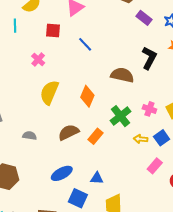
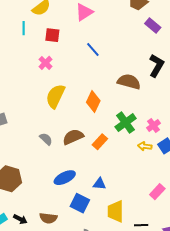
red square: (53, 30) -> (52, 35), moved
pink cross: (149, 109) -> (153, 126), moved, turned 32
gray semicircle: (30, 136) -> (46, 139), moved, turned 32
pink rectangle: (155, 166) -> (157, 192), moved

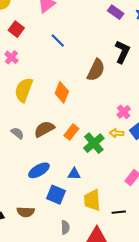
red square: (52, 35) -> (16, 29), turned 35
brown semicircle: (129, 82) -> (96, 70), turned 105
green cross: (126, 123) -> (94, 143), moved

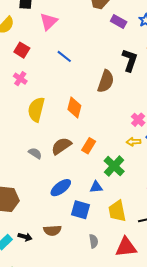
green cross: (94, 143) -> (114, 166), moved

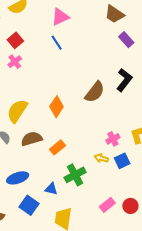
red square: (22, 50) -> (15, 40), moved
blue line: (64, 56) -> (57, 43), moved
yellow semicircle: (36, 109) -> (17, 111), moved

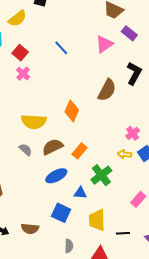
pink triangle: (60, 17) -> (104, 44), moved
yellow semicircle: (17, 111) -> (34, 122), turned -110
blue ellipse: (18, 178) -> (56, 176), moved

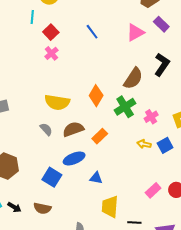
pink cross: (133, 133) -> (151, 117), moved
green cross: (101, 175) -> (125, 107), moved
blue square: (61, 213) -> (52, 177), moved

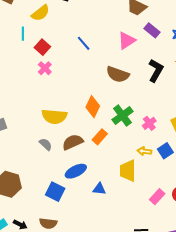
brown semicircle: (133, 78) -> (118, 74), moved, turned 80
orange rectangle: (100, 136) -> (100, 137), moved
yellow trapezoid: (110, 207) -> (128, 171), moved

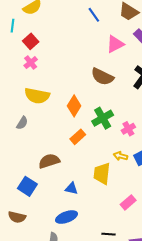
blue line: (84, 43) -> (94, 15), moved
yellow semicircle: (54, 117) -> (37, 96), moved
brown semicircle: (73, 142) -> (49, 161), moved
gray semicircle: (46, 144) -> (22, 123), moved, turned 72
blue ellipse: (76, 171) -> (66, 217), moved

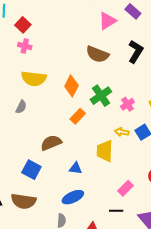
pink cross: (31, 63) -> (25, 46), turned -32
pink rectangle: (128, 202) -> (125, 188), moved
brown semicircle: (17, 217) -> (24, 201), size x1.4

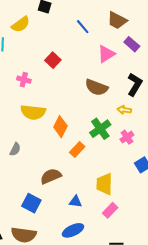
red square: (23, 25) -> (53, 60), moved
orange diamond: (71, 86) -> (60, 127), moved
gray semicircle: (21, 107) -> (15, 149), moved
yellow arrow: (122, 132) -> (124, 110), moved
pink rectangle: (125, 188) -> (110, 210), moved

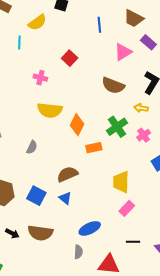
blue line: (83, 27) -> (99, 25), turned 35
orange rectangle: (77, 150) -> (94, 148), turned 35
blue triangle: (75, 201) -> (65, 198), moved, turned 32
blue square: (31, 203) -> (36, 196), moved

